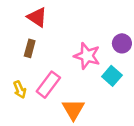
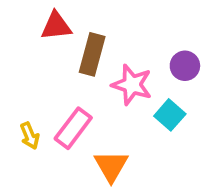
red triangle: (37, 17) -> (56, 26), turned -40
brown rectangle: (30, 48) -> (92, 54), moved, size x1.5

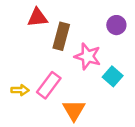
purple circle: (185, 66) -> (116, 25), moved
yellow arrow: (30, 136) -> (20, 90), turned -66

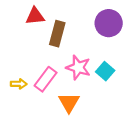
purple circle: (116, 25) -> (109, 23), size x1.5
pink star: (88, 56) -> (78, 68), moved

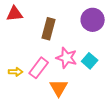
red triangle: (35, 16) -> (15, 14), moved

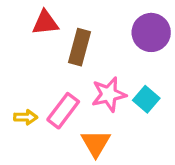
red triangle: (15, 14) -> (45, 23), moved
pink star: (67, 58) -> (109, 94), turned -30

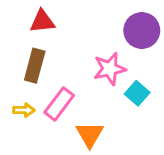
brown rectangle: (79, 47) -> (35, 66), moved
pink star: (109, 94) -> (110, 69), moved

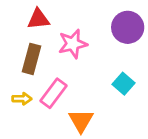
pink star: (110, 69) -> (73, 44), moved

